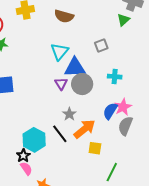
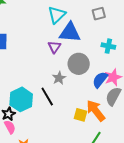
gray circle: (82, 84) -> (79, 64), moved
orange arrow: (84, 129) -> (96, 111), moved, turned -95

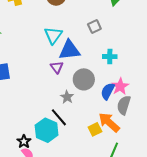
cyan hexagon: (21, 99) -> (47, 130), moved
yellow square: (80, 115) -> (95, 129), turned -32

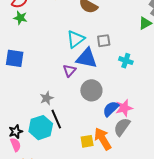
gray square: (94, 26) -> (104, 41), moved
cyan cross: (110, 57) -> (126, 61), moved
gray star: (67, 97) -> (47, 98), moved

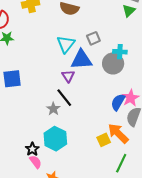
gray circle: (91, 90) -> (113, 63), moved
black line: (56, 119) -> (64, 98), moved

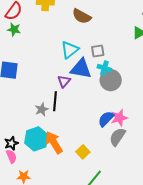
cyan cross: (120, 52) -> (104, 68), moved
black line: (64, 98) -> (55, 101), turned 30
orange arrow: (118, 133) -> (54, 143), moved
yellow square: (104, 140) -> (83, 152), turned -32

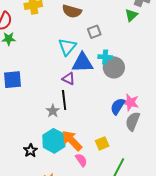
gray square: (98, 51) -> (94, 32), moved
purple triangle: (64, 81) -> (69, 79), turned -32
pink star: (119, 118) -> (130, 102), turned -30
yellow square: (83, 152) -> (102, 143), turned 32
pink semicircle: (11, 156) -> (81, 160), moved

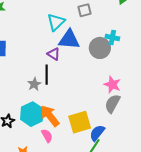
cyan cross: (105, 57) -> (112, 37), moved
blue semicircle: (118, 106) -> (97, 133), moved
yellow square: (102, 143) -> (80, 122), size x1.6
pink semicircle: (81, 160) -> (47, 136), moved

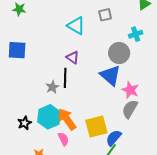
cyan triangle: (56, 22) -> (76, 26), turned -48
cyan cross: (112, 37) -> (136, 34), moved, turned -32
blue triangle: (69, 40) -> (110, 75), moved, turned 35

